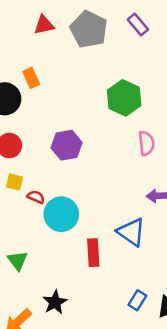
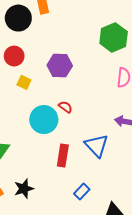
yellow square: (15, 182) -> (24, 82), moved
red semicircle: (36, 197) -> (65, 107), moved
blue rectangle: (137, 300) -> (82, 191), moved

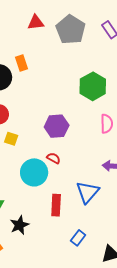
purple hexagon: (60, 65) -> (57, 126), moved
blue triangle: (96, 146) -> (87, 192), turned 30
black star: (24, 189) -> (19, 225), moved

